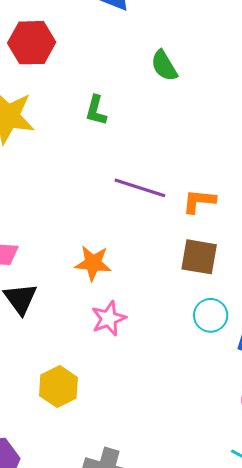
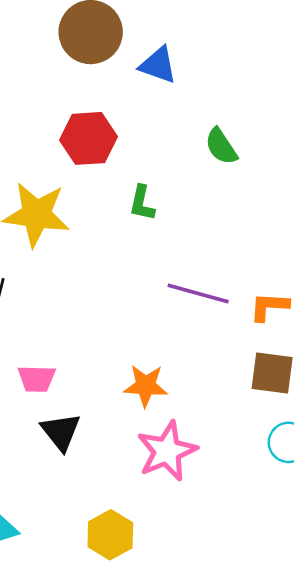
red hexagon: (32, 43) -> (89, 138), moved
pink star: (109, 318) -> (167, 451), size x1.4

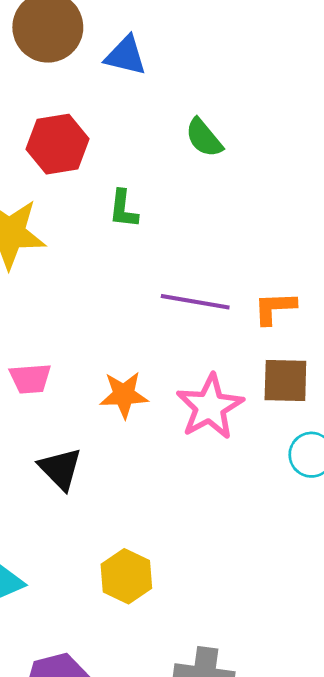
pink trapezoid: (37, 379) -> (30, 379), moved
orange star: (146, 386) -> (124, 395), moved
pink star: (167, 451) -> (210, 407), moved

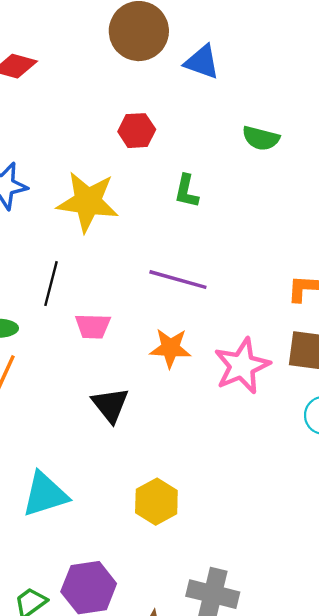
green semicircle: (204, 138) -> (261, 138), turned -42
red hexagon: (58, 144) -> (137, 131), size x0.7
purple line: (195, 302) -> (178, 280), moved

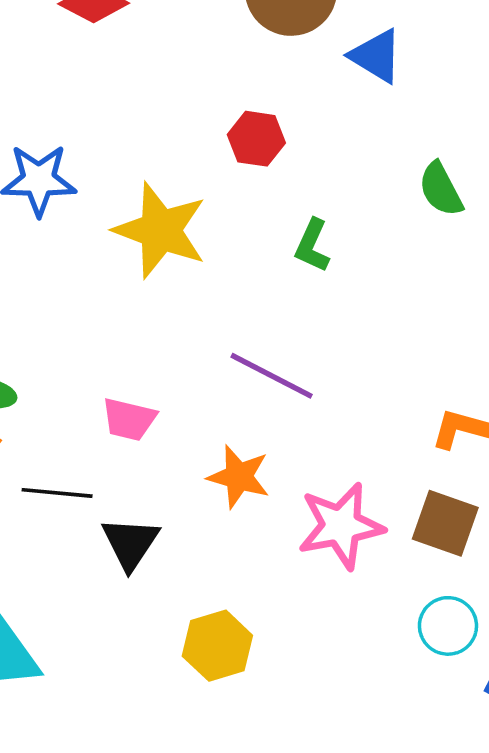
green semicircle: (261, 138) -> (441, 189), turned 36
black line: (51, 284) -> (57, 493), moved, turned 69
yellow hexagon: (156, 502) -> (217, 646), moved

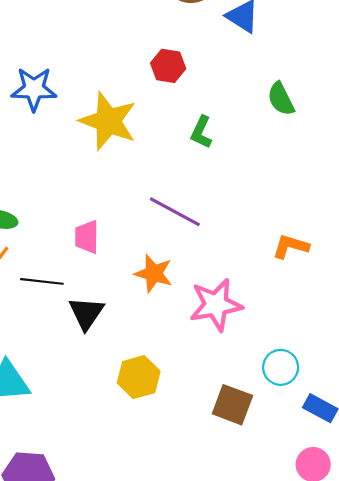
pink trapezoid: (129, 419) -> (87, 237), turned 76
brown square: (445, 523) -> (232, 405), moved

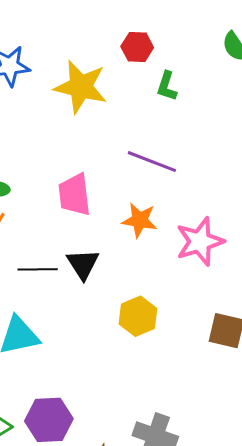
red hexagon: (168, 66) -> (137, 47), moved
pink trapezoid: (87, 237) -> (75, 195), size x1.4
black line: (42, 281) -> (38, 269), moved

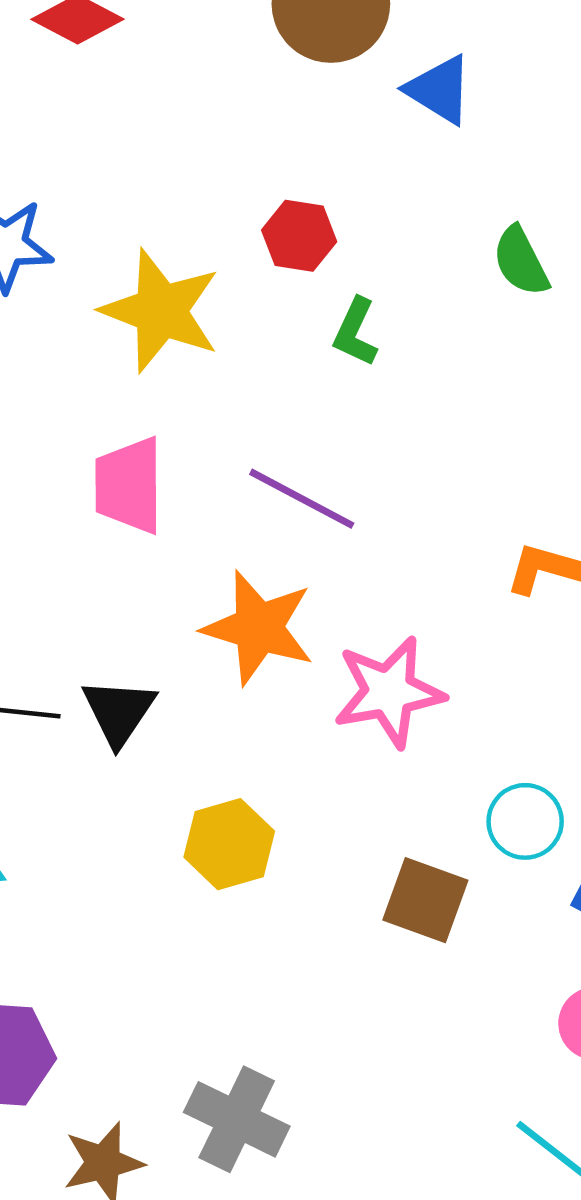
pink trapezoid: (75, 195) -> (129, 485), moved
orange star: (140, 220) -> (258, 628), size x1.4

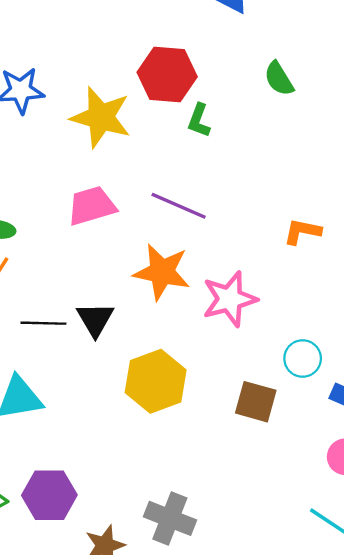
red hexagon: (299, 236) -> (167, 75), size x1.6
pink trapezoid: (129, 485) -> (92, 206), turned 78
yellow hexagon: (229, 844) -> (156, 381), size x1.4

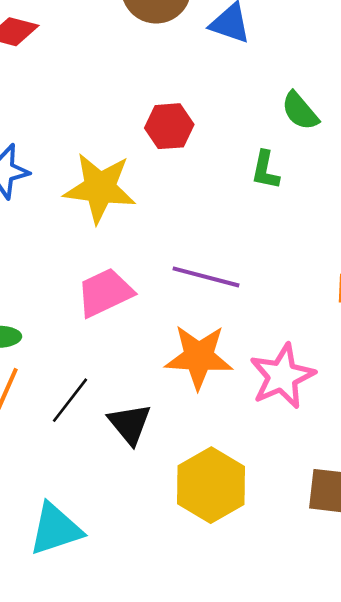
red hexagon: (167, 75) -> (169, 126), size x0.7
green L-shape: (199, 120) -> (265, 170), moved
black line: (43, 323) -> (70, 400), moved, turned -45

